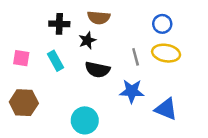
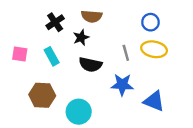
black cross: (59, 24) -> (55, 22), turned -36
brown hexagon: (24, 103) -> (42, 95), moved

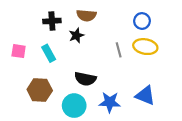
black cross: (55, 22) -> (52, 21), turned 30
black semicircle: (90, 65) -> (85, 79), moved
blue star: (122, 85) -> (110, 102), moved

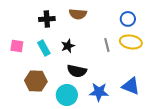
black star: (76, 35) -> (68, 46), moved

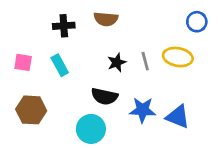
blue circle: (128, 19) -> (197, 22), moved
black star: (68, 46) -> (117, 62), moved
brown hexagon: (36, 81) -> (31, 110), moved
blue star: (99, 92) -> (143, 110), moved

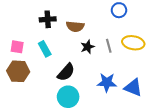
brown semicircle: (106, 19) -> (75, 26), moved
blue circle: (197, 22) -> (119, 10), moved
black semicircle: (105, 96) -> (66, 72), moved, turned -60
brown hexagon: (31, 110) -> (18, 71), moved

